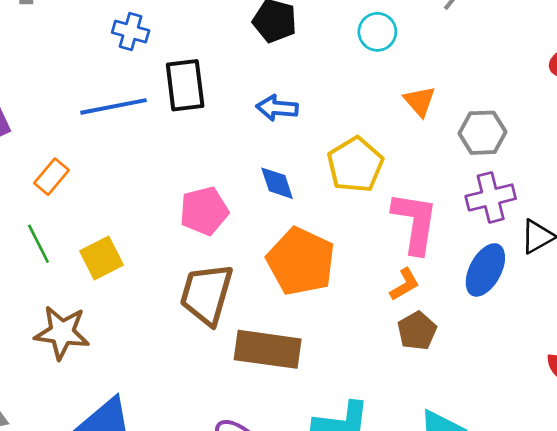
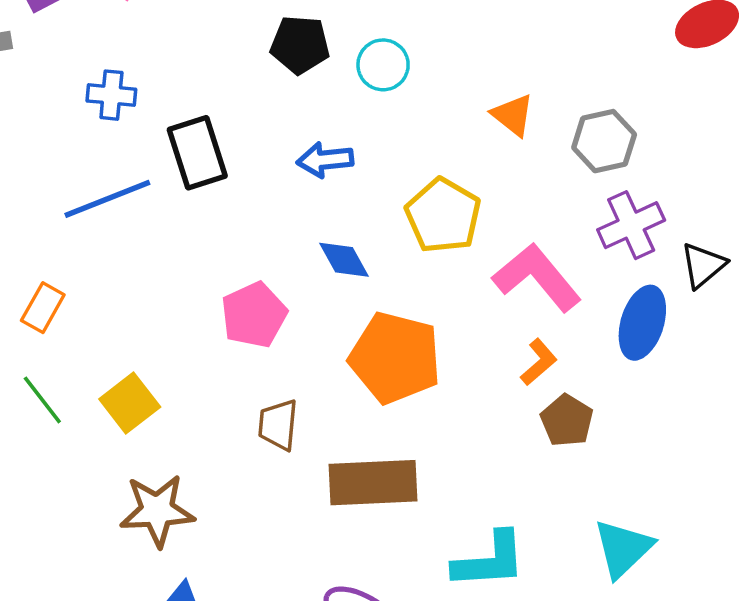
cyan circle: (377, 32) -> (383, 65), moved
pink L-shape: (415, 223) -> (537, 277), turned -38
brown trapezoid: (206, 294) -> (278, 425), size x0.6
brown star: (62, 333) -> (157, 511), moved

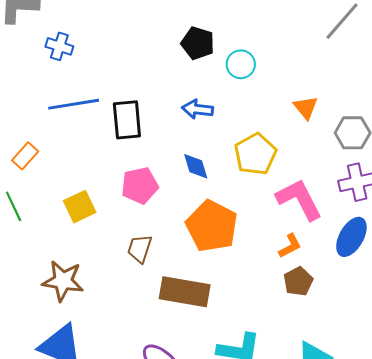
blue cross: (111, 95) -> (59, 46), moved
black rectangle: (197, 153) -> (127, 120), moved
yellow square: (130, 403) -> (80, 207), moved

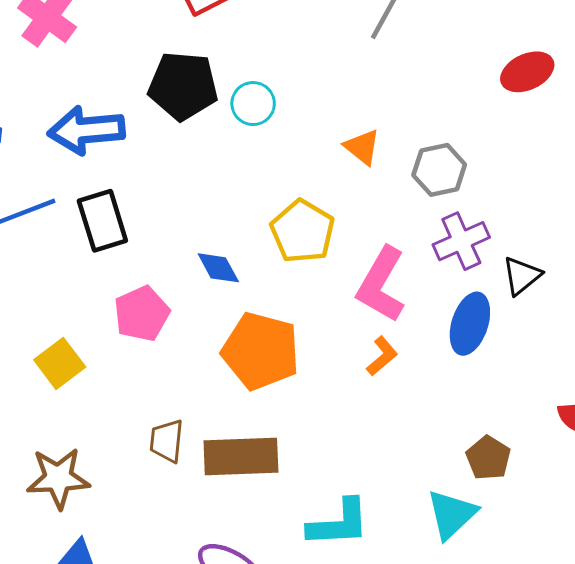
black pentagon: (198, 43) -> (183, 86), size x1.4
blue arrow: (198, 109) -> (86, 130), moved, size x1.6
pink L-shape: (299, 199) -> (381, 284), turned -111
brown trapezoid: (140, 249) -> (167, 441), moved
brown pentagon: (298, 281) -> (488, 458), moved

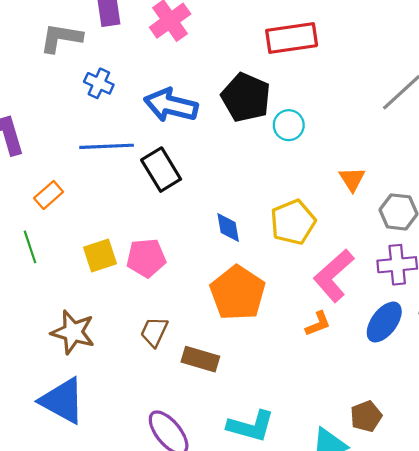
black rectangle: (102, 221) -> (161, 170), turned -33
pink pentagon: (142, 314) -> (146, 258), moved
brown rectangle: (241, 456) -> (200, 359), size x0.7

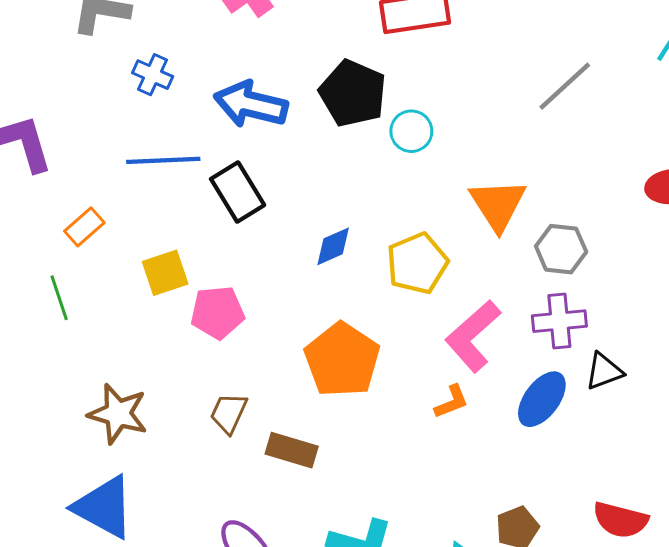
orange triangle: (352, 179) -> (498, 205), size x1.6
blue diamond: (228, 227) -> (333, 246), moved, turned 76
yellow square: (100, 256) -> (165, 273), moved

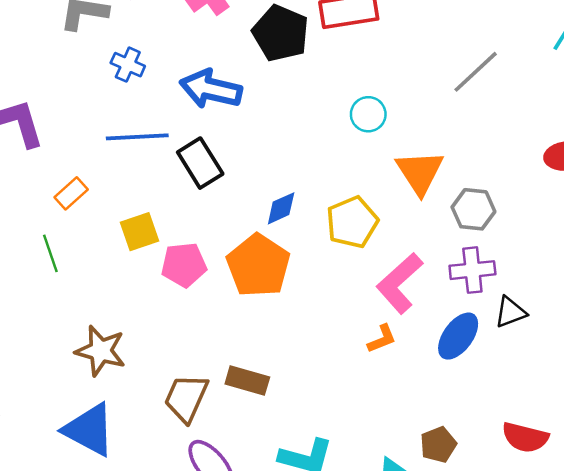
black pentagon: (353, 93) -> (281, 33), moved
cyan circle: (411, 131) -> (368, 114), moved
orange pentagon: (342, 360) -> (258, 266), moved
brown trapezoid: (229, 413) -> (186, 398), moved, size x1.4

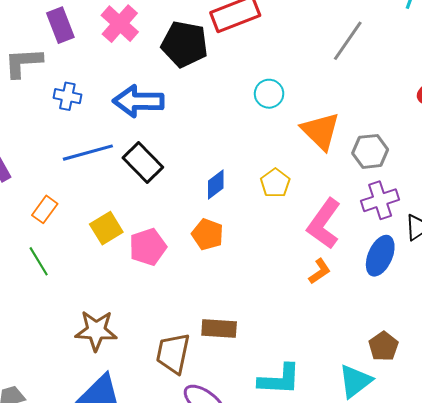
yellow pentagon: (352, 222) -> (275, 183), size x0.7
orange pentagon: (258, 266) -> (208, 234), size x0.6

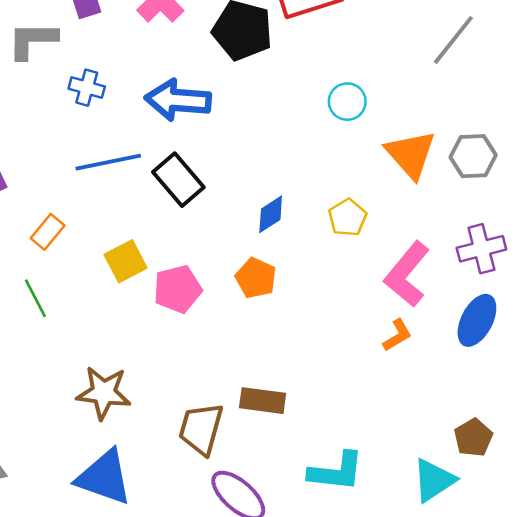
gray hexagon: (370, 151) -> (473, 156), moved

